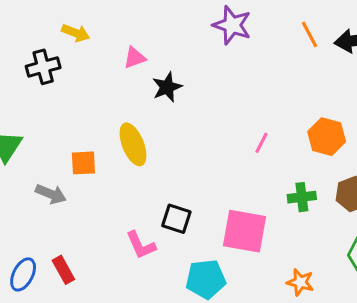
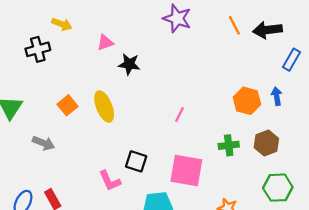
black star: (167, 87) -> (129, 64), turned 30
pink line: (262, 143) -> (180, 114), moved
orange square: (83, 163) -> (68, 105), moved, turned -36

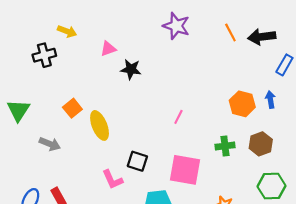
yellow ellipse: (104, 106) -> (100, 125), moved

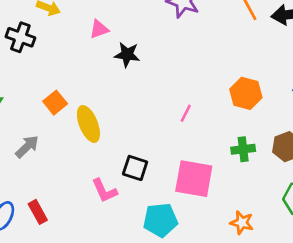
black cross: (44, 55) -> (20, 37), turned 35
orange hexagon: (242, 104) -> (246, 93), moved
gray arrow: (50, 144) -> (27, 147), turned -66

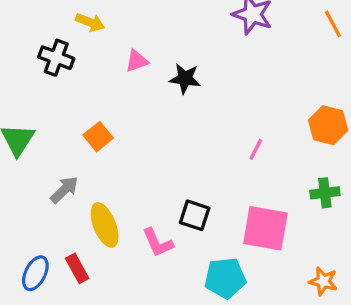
pink triangle: (99, 29) -> (137, 61), moved
yellow ellipse: (88, 124) -> (105, 225), moved

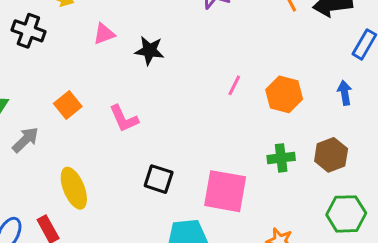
pink line: (256, 149) -> (234, 85), moved
gray arrow: (64, 190) -> (25, 140), moved
pink L-shape: (158, 243) -> (124, 119), moved

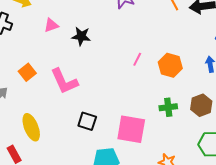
pink L-shape: (124, 119) -> (64, 81), size x1.4

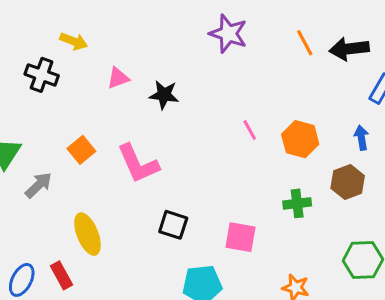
pink line: (137, 59) -> (250, 130), turned -56
brown hexagon: (201, 105) -> (348, 182), moved
pink square: (131, 129) -> (241, 237), size x0.7

